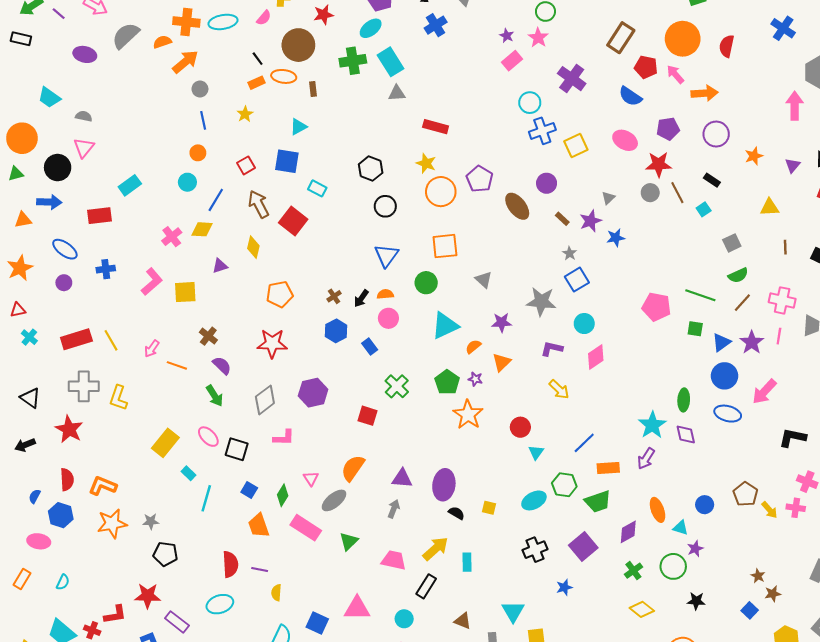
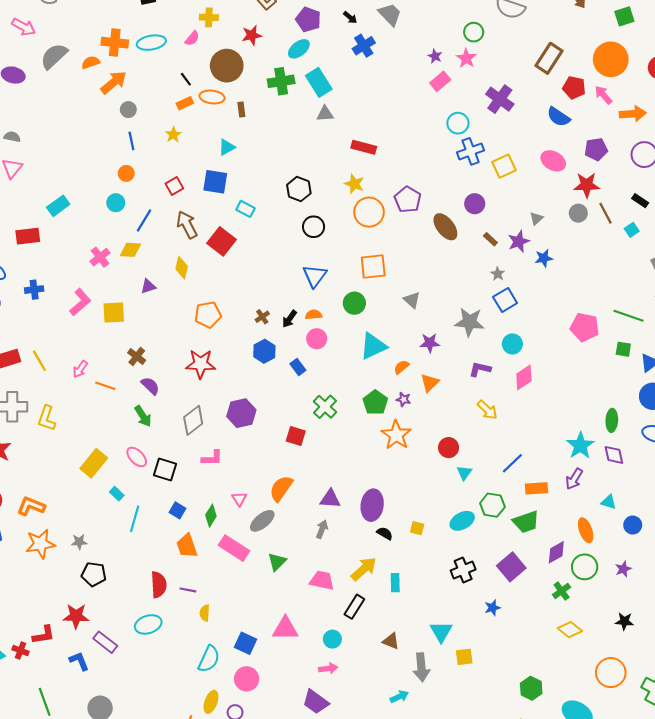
cyan triangle: (681, 528) -> (609, 502), moved
green circle: (673, 566) -> (585, 567), moved

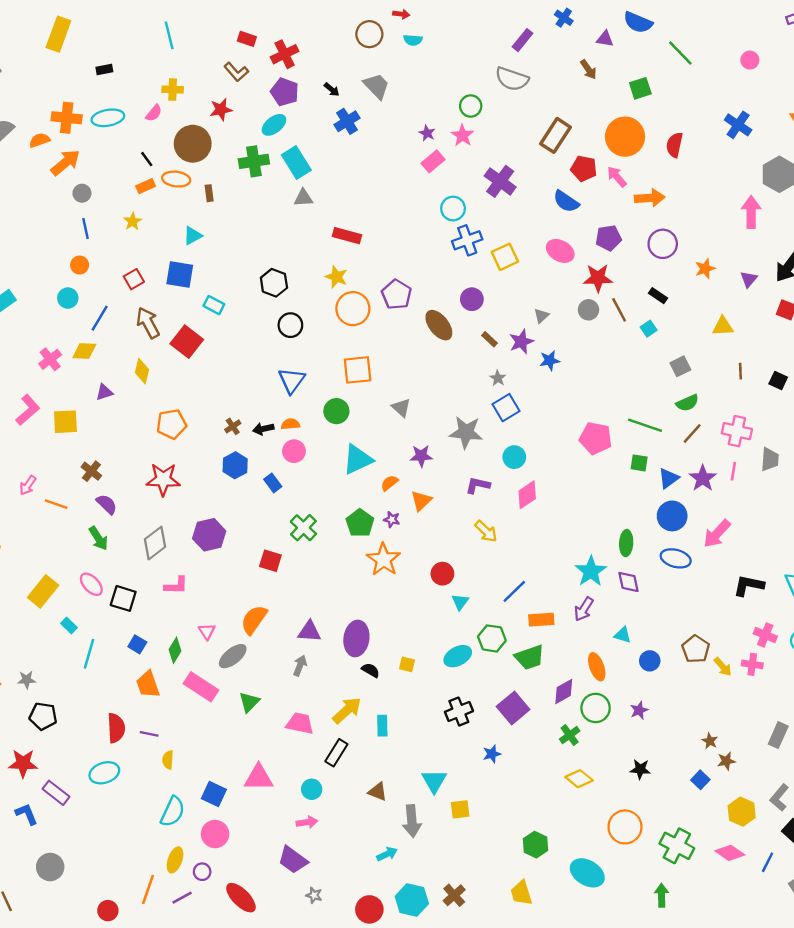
black arrow: (289, 319) -> (263, 429), turned 42

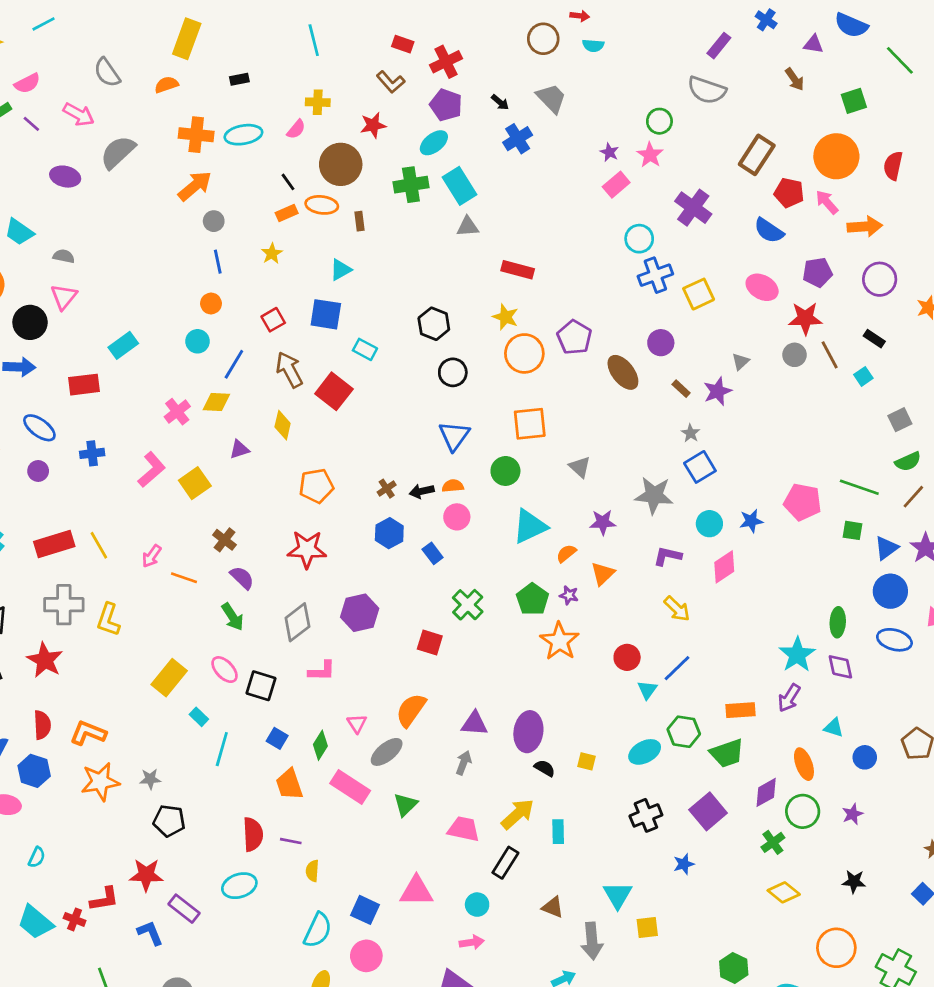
orange semicircle: (40, 140) -> (166, 85), moved
blue star: (550, 360) -> (751, 521), moved
yellow square: (65, 422) -> (195, 483), turned -32
blue line: (514, 591) -> (677, 668), moved

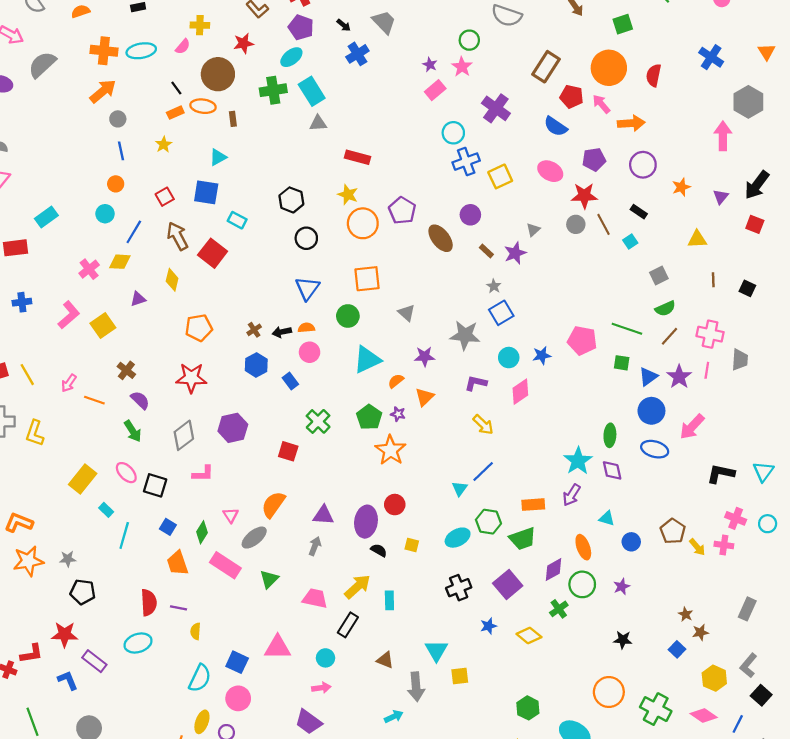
red circle: (627, 657) -> (395, 505), moved
yellow diamond: (784, 892) -> (529, 636), moved

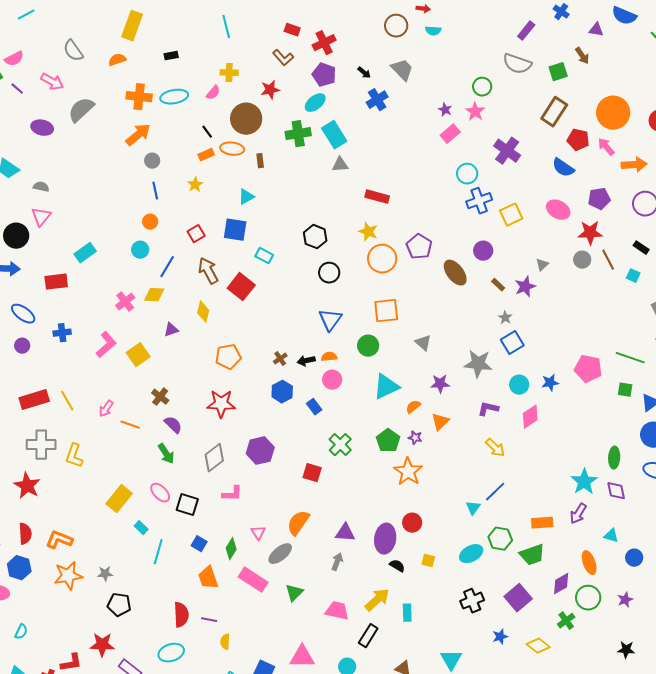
green square: (623, 24) -> (558, 72), moved
cyan square: (630, 241) -> (633, 276), turned -32

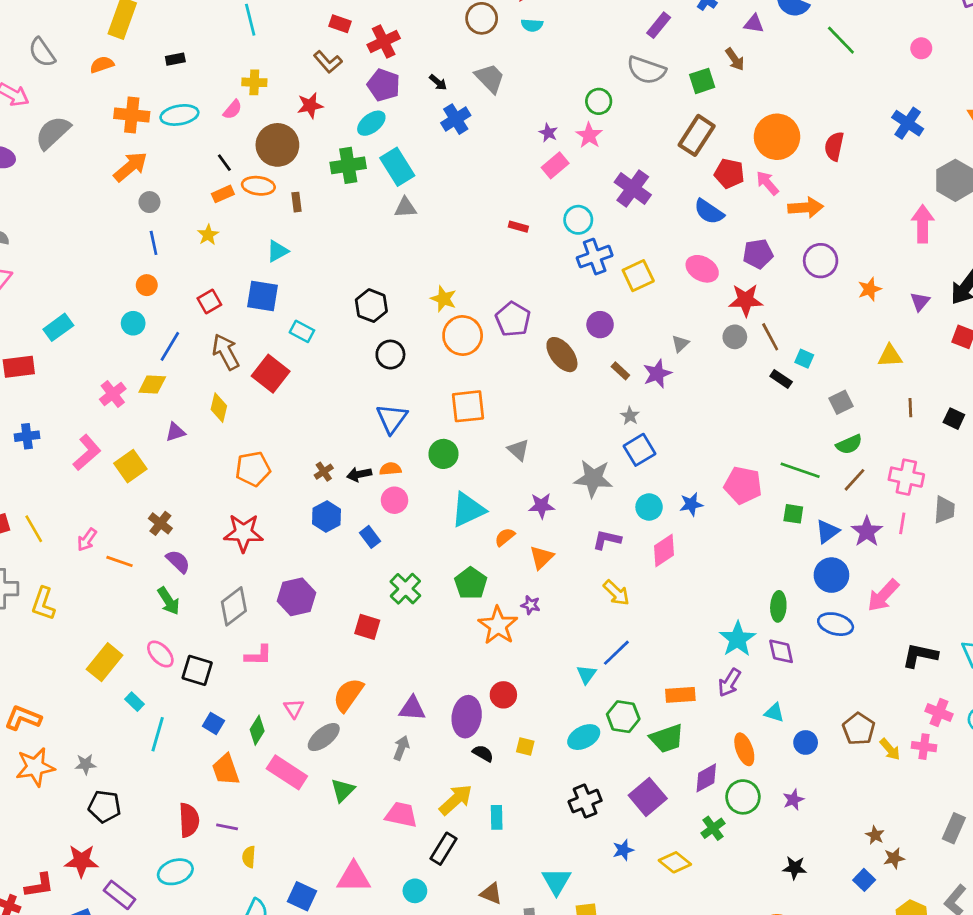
red rectangle: (377, 197) -> (518, 227), moved, size x0.6
black rectangle: (641, 248) -> (781, 379), moved
purple star: (415, 438) -> (531, 605), moved

